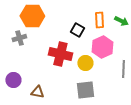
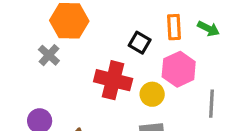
gray cross: (19, 38) -> (49, 55), turned -32

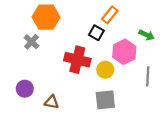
orange rectangle: (174, 27) -> (110, 15), moved, turned 42
green arrow: (208, 29) -> (147, 35), moved

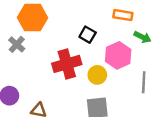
orange rectangle: (110, 15) -> (123, 15), moved, turned 60
red cross: (77, 60) -> (67, 64), turned -30

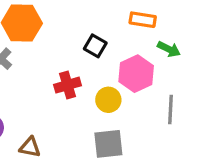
red cross: (67, 64) -> (68, 85), size x0.7

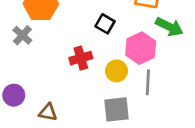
green arrow: (169, 49) -> (169, 27), size x1.4
gray line: (170, 110) -> (148, 82), moved

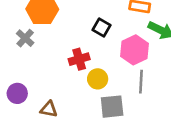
yellow circle: (116, 71) -> (98, 79), moved

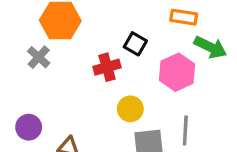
red cross: (79, 59) -> (107, 67), moved
gray line: (141, 82) -> (185, 131), moved

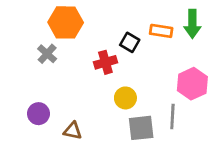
orange rectangle: (184, 17) -> (161, 31), moved
green arrow: (210, 47) -> (192, 24), moved, turned 64
pink hexagon: (177, 72) -> (192, 84), moved

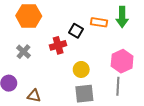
gray cross: (47, 54) -> (23, 52), moved
yellow circle: (125, 98) -> (81, 69), moved
gray line: (172, 116) -> (118, 86), moved

